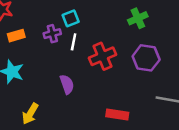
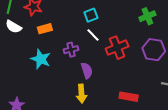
purple cross: (52, 34) -> (71, 50), moved
white line: (74, 42) -> (93, 35), turned -56
yellow arrow: (30, 114) -> (81, 94), moved, turned -36

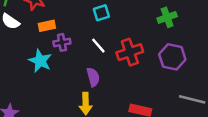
white line: (93, 35) -> (98, 46), moved
purple cross: (71, 50) -> (62, 42), moved

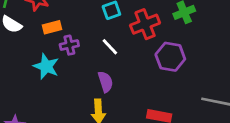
red cross: (130, 52) -> (145, 24), moved
purple hexagon: (172, 57) -> (170, 57), moved

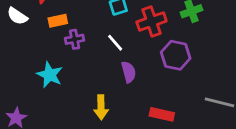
cyan star: (46, 66) -> (50, 75), moved
purple semicircle: (105, 82) -> (129, 72), moved

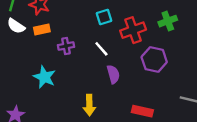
orange rectangle: (58, 21) -> (42, 30), moved

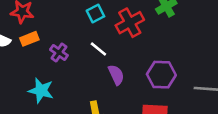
purple cross: (66, 46) -> (59, 52), turned -35
purple hexagon: (154, 60) -> (161, 75), moved

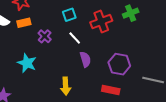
cyan square: (95, 14) -> (69, 15), moved

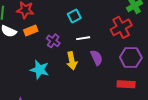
red cross: (101, 22) -> (121, 27), moved
white line: (75, 38) -> (83, 38), turned -48
yellow arrow: (66, 86) -> (72, 61), moved

